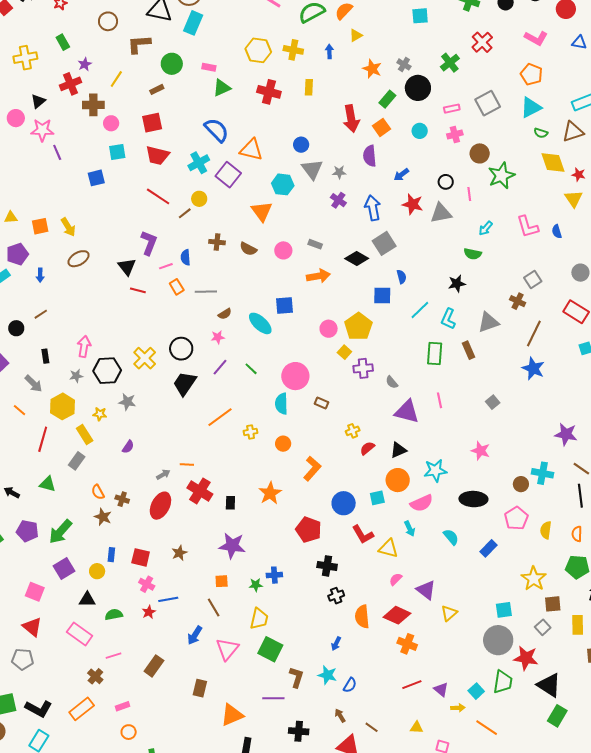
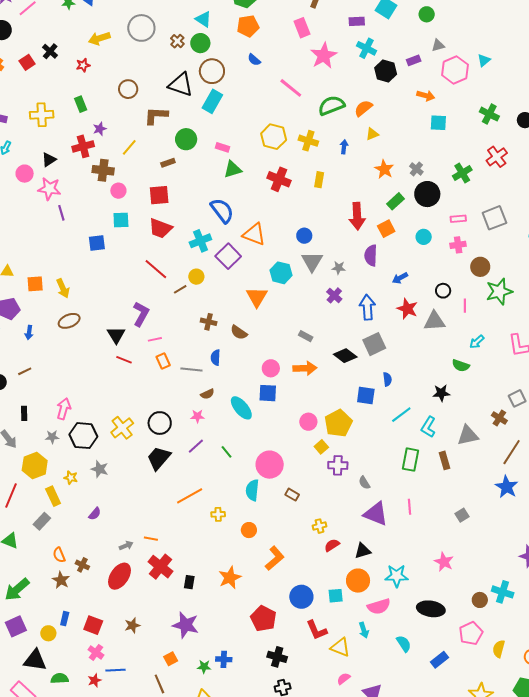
pink circle: (283, 250) -> (271, 368), moved
blue semicircle: (186, 257) -> (216, 358), moved
orange square: (222, 581) -> (171, 659), turned -32
black triangle: (87, 600) -> (35, 660), size x1.4

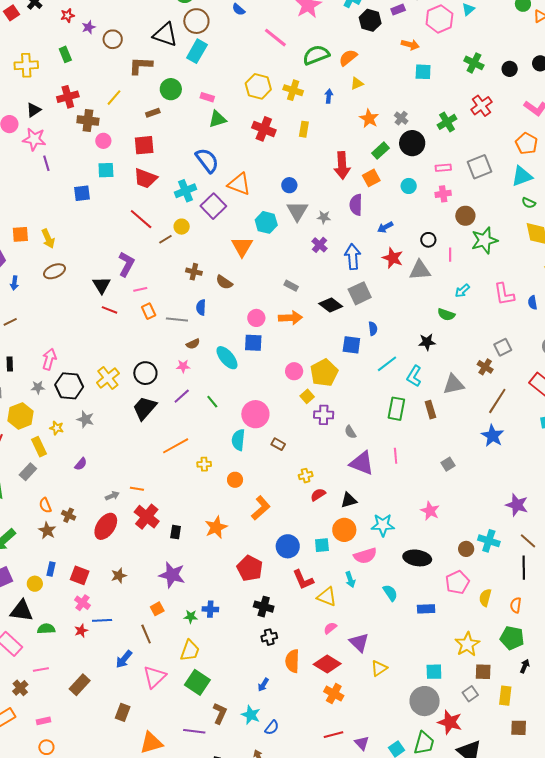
purple star: (100, 129) -> (89, 27), moved
blue rectangle: (440, 660) -> (426, 609), turned 36

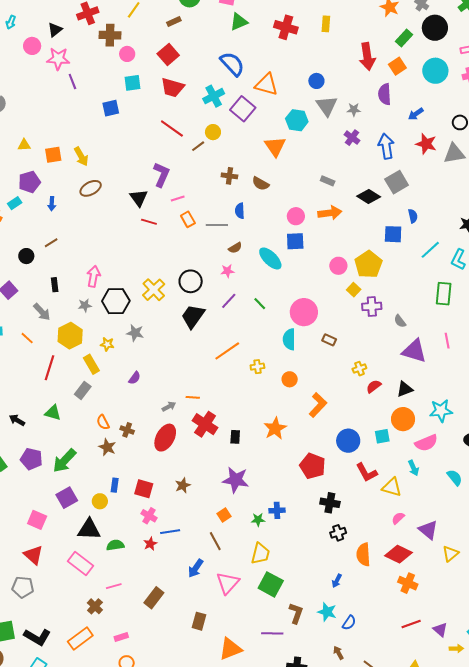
red square: (144, 145) -> (168, 55), turned -30
cyan circle: (409, 186) -> (435, 71), size x1.6

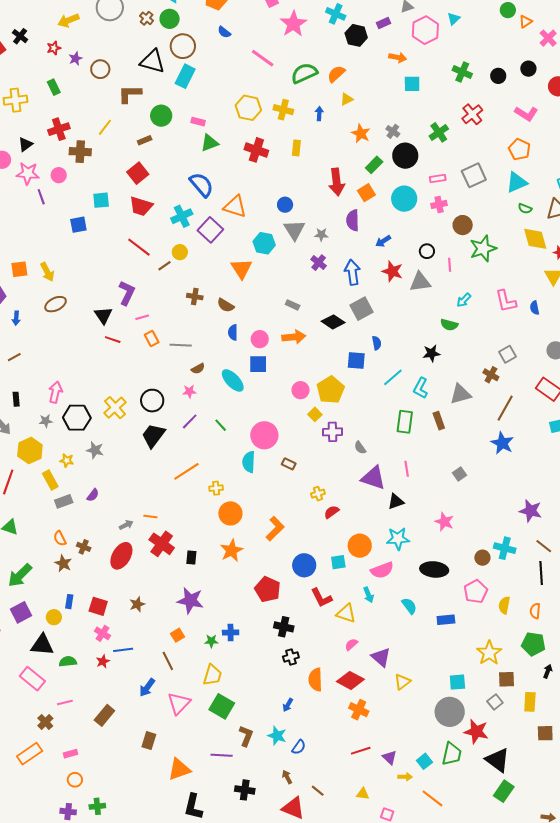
pink circle: (127, 54) -> (59, 175), moved
blue semicircle: (240, 211) -> (233, 332), moved
orange circle: (290, 379) -> (230, 513), moved, size x1.5
black triangle: (405, 389) -> (396, 501), moved
gray rectangle: (83, 390) -> (64, 501), moved, turned 30

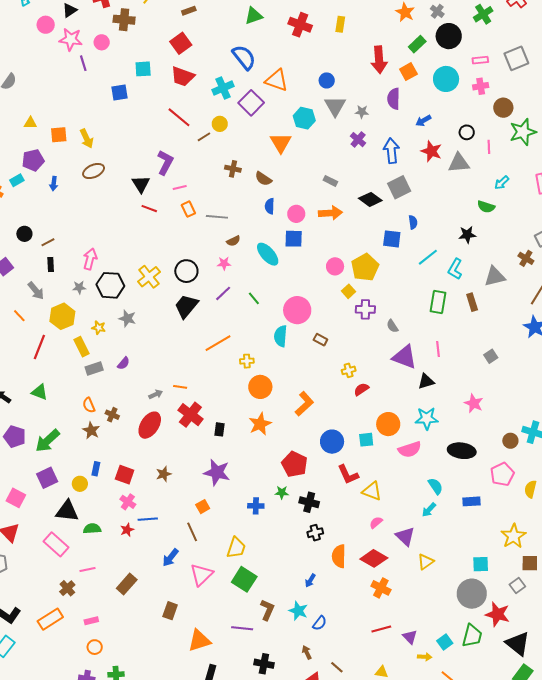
brown line: (14, 357) -> (48, 242), moved
cyan arrow: (369, 595) -> (429, 510), moved, turned 63
green star: (211, 641) -> (282, 492), moved

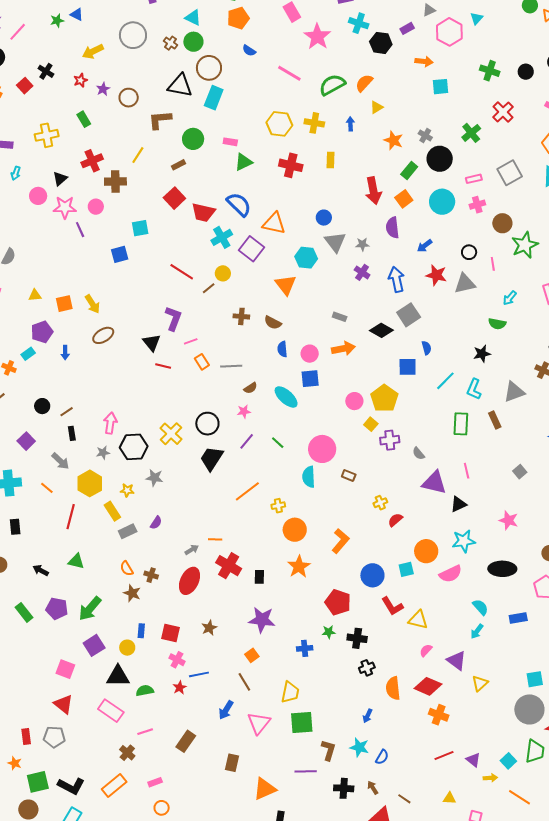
red trapezoid: (183, 76) -> (203, 212), moved
green square: (244, 579) -> (302, 723), turned -30
black cross: (264, 664) -> (344, 788), moved

